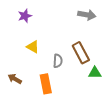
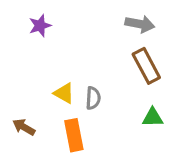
yellow triangle: (33, 47) -> (64, 93), moved
brown rectangle: (81, 53) -> (146, 66), moved

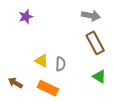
green triangle: (153, 117) -> (99, 77), turned 32
orange rectangle: (74, 135) -> (48, 88), turned -54

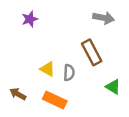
brown rectangle: (95, 43) -> (92, 52), moved

